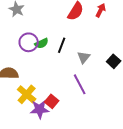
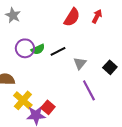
black line: (62, 45) -> (58, 51), turned 42
purple line: (80, 84) -> (89, 90), moved

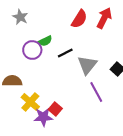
red arrow: (97, 16) -> (104, 18), size x1.5
green semicircle: (38, 49) -> (45, 41), moved
gray triangle: (80, 63) -> (87, 65), size x1.5

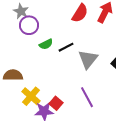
green semicircle: (45, 41) -> (46, 44), moved
purple circle: (32, 50) -> (29, 25), moved
purple line: (96, 92) -> (87, 97), moved

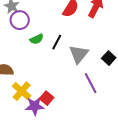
black line: (66, 47) -> (57, 42), turned -35
purple line: (87, 97) -> (91, 83), moved

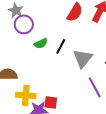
yellow cross: (22, 91) -> (26, 95), turned -36
red square: (47, 98) -> (51, 102), turned -32

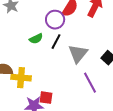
purple circle: (24, 24) -> (55, 20), moved
yellow cross: (26, 95) -> (21, 78), moved

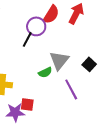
green semicircle: (36, 39) -> (45, 72), moved
black line: (56, 42) -> (27, 39), moved

